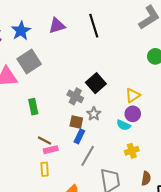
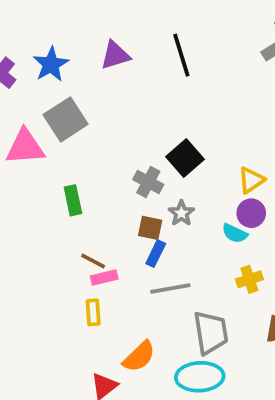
gray line: (88, 156) -> (170, 289), turned 50

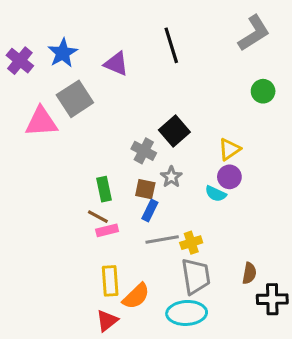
purple triangle: (115, 55) -> (116, 64), moved, turned 40
green rectangle: (73, 200) -> (104, 189), moved
yellow cross: (249, 279) -> (191, 243), moved
yellow rectangle: (93, 312) -> (110, 281), moved, size x1.4

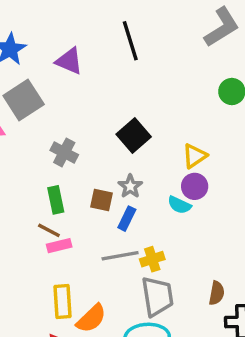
gray cross: (144, 151) -> (64, 152), moved
blue rectangle: (150, 211) -> (127, 219), moved

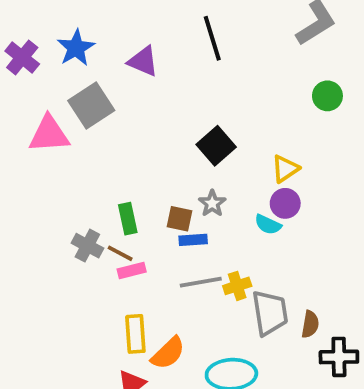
gray cross: (64, 152) -> (87, 246), moved
blue rectangle: (127, 219) -> (193, 240), moved, turned 60
gray trapezoid: (157, 296) -> (270, 313), moved

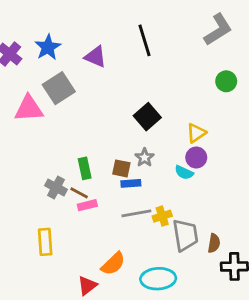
yellow rectangle: (135, 334) -> (45, 242), moved

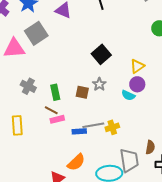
blue rectangle: (131, 183) -> (79, 131), moved
gray cross: (56, 187) -> (28, 86), moved
gray trapezoid: (185, 235) -> (129, 160), moved
yellow rectangle: (45, 242) -> (17, 125), moved

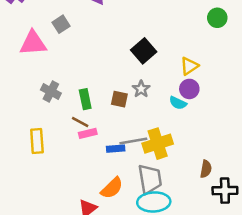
gray square: (36, 33) -> (61, 24), size x0.6
yellow cross: (112, 127) -> (158, 144), size x1.6
gray trapezoid: (129, 160) -> (150, 179), moved

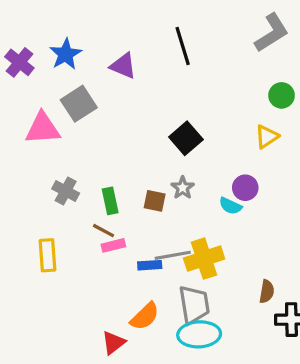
gray square: (61, 24) -> (79, 104), size x1.5
yellow triangle: (189, 66) -> (267, 137), moved

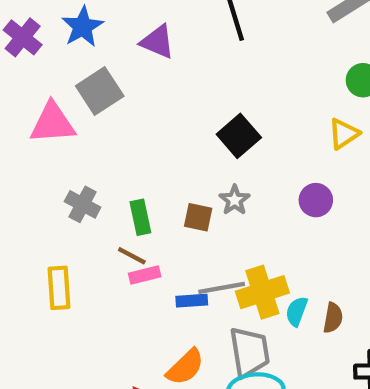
cyan semicircle: (230, 206) -> (297, 311), moved, turned 85
brown semicircle: (267, 292) -> (333, 318), moved

